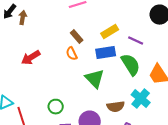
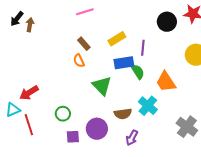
purple line: (136, 41) -> (143, 48), turned 70
blue rectangle: (106, 53) -> (124, 63), moved
red arrow: (31, 58) -> (29, 93), moved
green semicircle: (131, 65) -> (138, 72), size x0.7

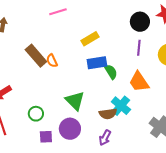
brown rectangle: (84, 44) -> (36, 56), moved, size x1.6
purple line: (143, 48) -> (139, 48), moved
green triangle: (102, 86) -> (75, 101), moved
brown semicircle: (123, 114) -> (108, 114), moved

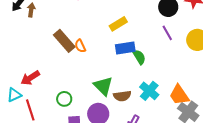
purple line: (139, 48) -> (167, 33), turned -35
orange trapezoid: (139, 82) -> (179, 95), moved
brown semicircle: (108, 114) -> (122, 96), moved

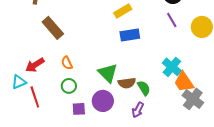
brown rectangle: (64, 41) -> (53, 28), moved
orange semicircle: (80, 46) -> (67, 63), moved
green semicircle: (139, 57) -> (144, 88), moved
cyan cross: (149, 91) -> (172, 67), moved

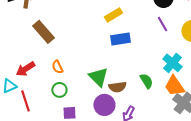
cyan cross: (172, 67) -> (172, 63), moved
green semicircle: (144, 88) -> (146, 81), moved
purple circle: (103, 101) -> (104, 105), moved

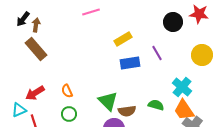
purple line: (162, 24) -> (157, 53), moved
brown rectangle: (43, 32) -> (36, 49), moved
green semicircle: (146, 81) -> (156, 105), turned -42

